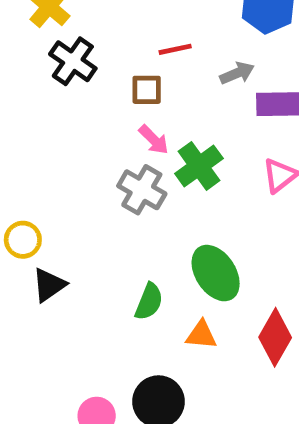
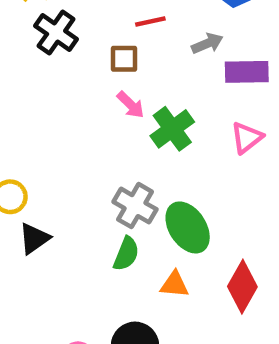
gray cross: (142, 190) -> (135, 206), moved

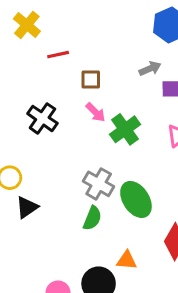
red line: (150, 21) -> (58, 55), moved
black cross: (56, 32) -> (42, 118), moved
orange triangle: (174, 284) -> (127, 260), moved

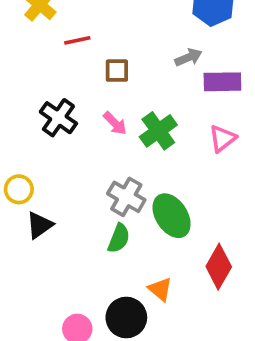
pink arrow: (95, 112) -> (115, 123), moved
orange triangle: (127, 260) -> (160, 289), turned 35

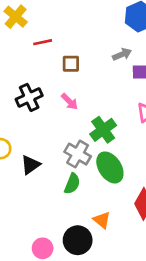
black cross: (58, 118) -> (29, 97), turned 30
green cross: (158, 131) -> (103, 130), moved
black triangle: (40, 225) -> (30, 165), moved

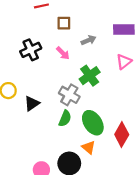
gray arrow: (122, 54) -> (89, 40), moved
green ellipse: (110, 167) -> (93, 123), moved

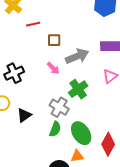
gray arrow: (89, 40) -> (77, 56), size x1.6
black cross: (31, 50) -> (14, 73), moved
orange triangle: (89, 147) -> (77, 156), turned -48

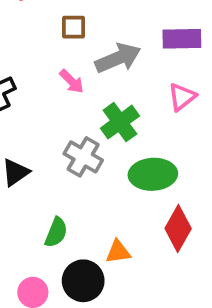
green semicircle: (55, 129) -> (56, 232), moved
green ellipse: (81, 133) -> (153, 174), moved, turned -60

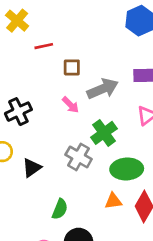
orange triangle: (118, 252) -> (113, 201), moved

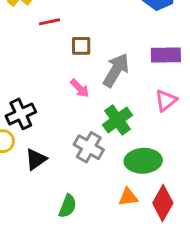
gray arrow: (103, 89) -> (116, 70), turned -36
black cross: (18, 112) -> (21, 114), moved

